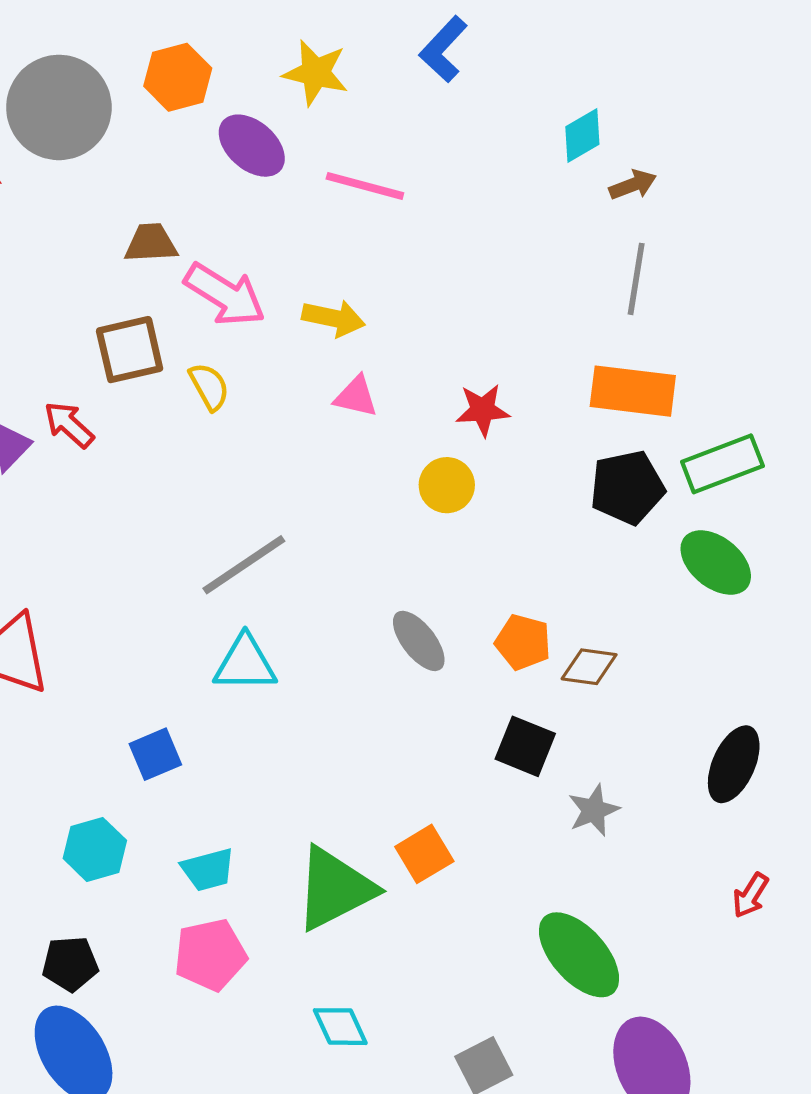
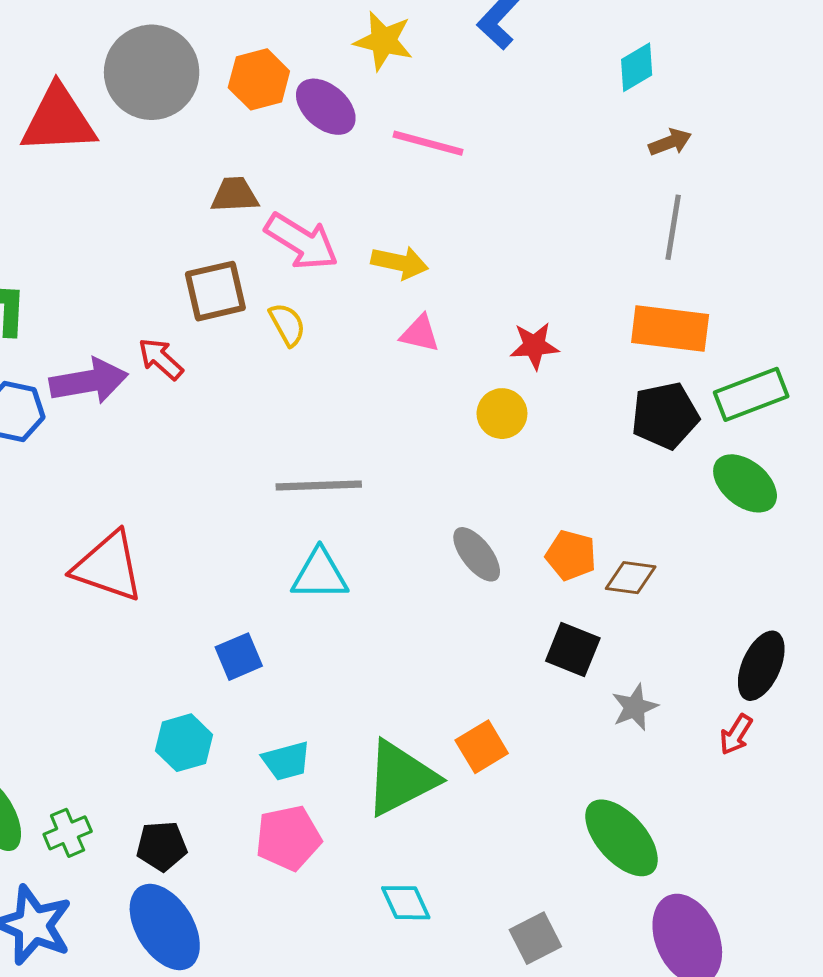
orange hexagon: (178, 77) -> (259, 79), moved
cyan diamond: (582, 135) -> (637, 67), moved
gray line: (244, 565) -> (319, 485), turned 32
red arrow: (750, 895) -> (736, 735), moved

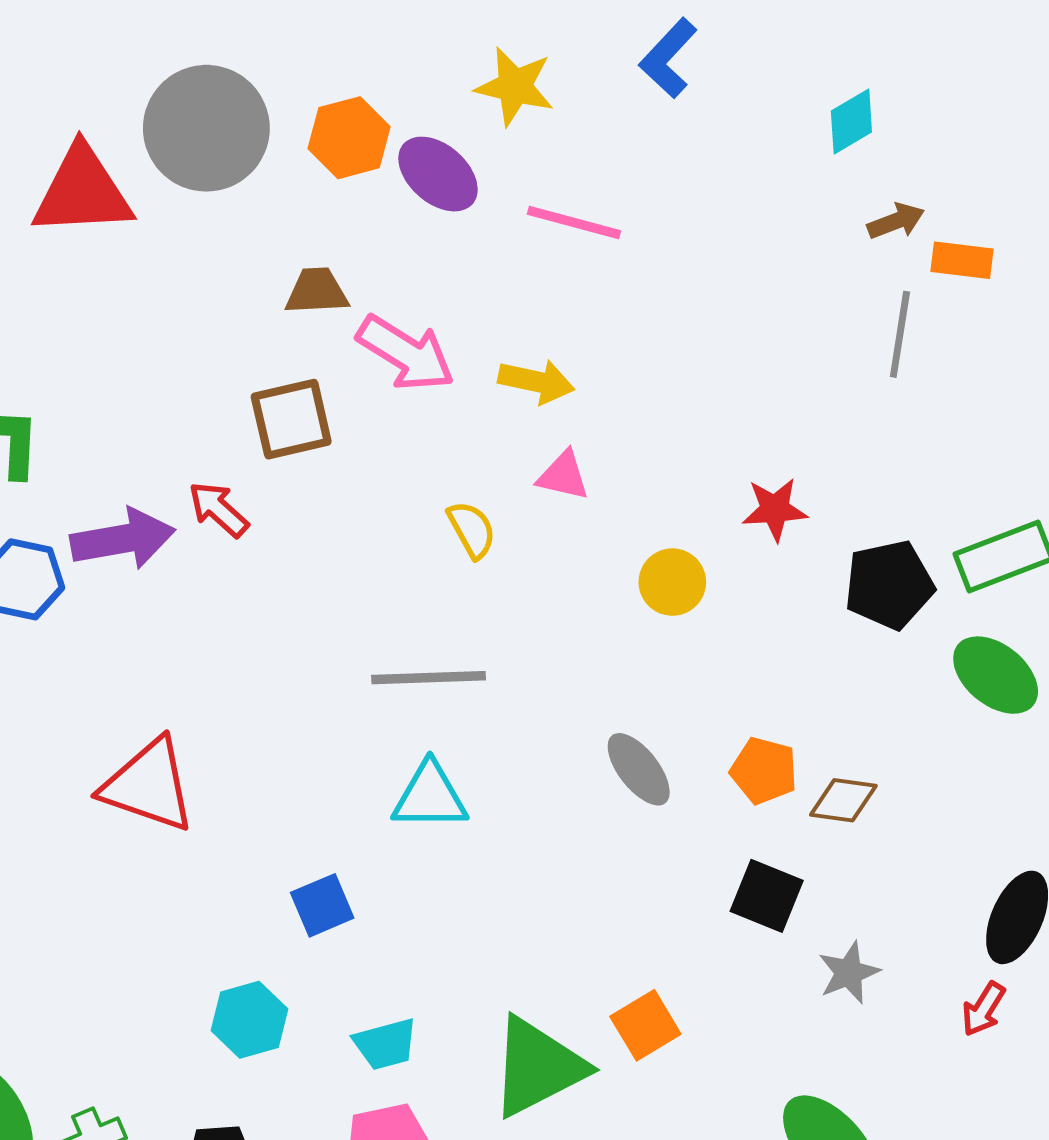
yellow semicircle: (287, 324) -> (472, 530), moved
orange rectangle: (670, 328) -> (962, 260), moved, size x0.6
red star: (534, 346) -> (775, 509), moved

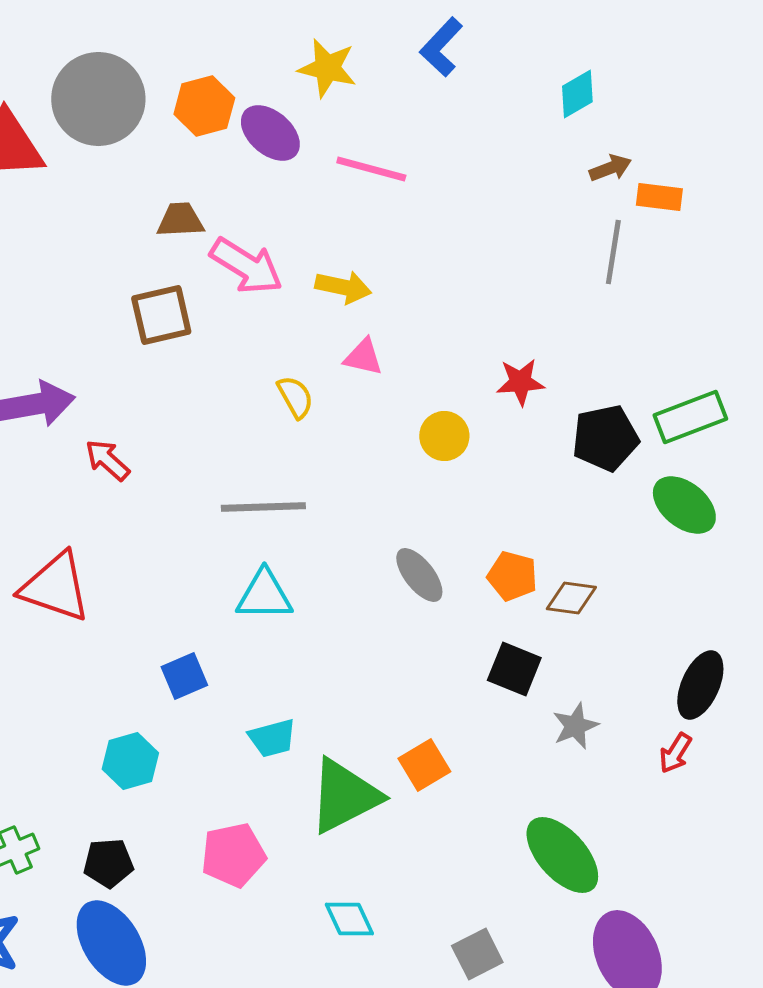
red arrow: (218, 509) -> (107, 460), moved
cyan trapezoid: (385, 1044) -> (272, 738), moved

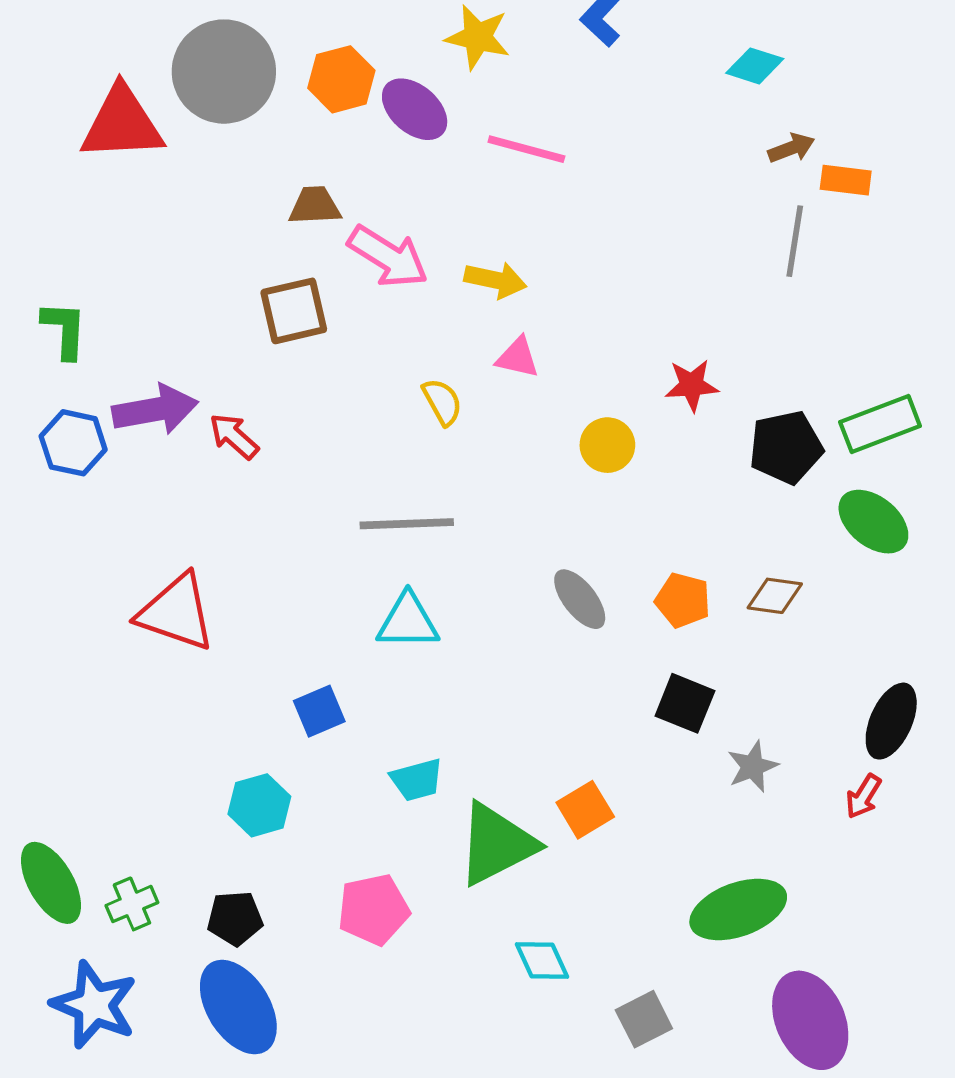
cyan diamond: (577, 94) -> (755, 66), turned 48
red arrow: (107, 460) -> (234, 436), moved
brown diamond: (571, 598) -> (775, 596), moved
green ellipse: (562, 855) -> (738, 909), turned -68
cyan diamond: (349, 919) -> (542, 960), moved

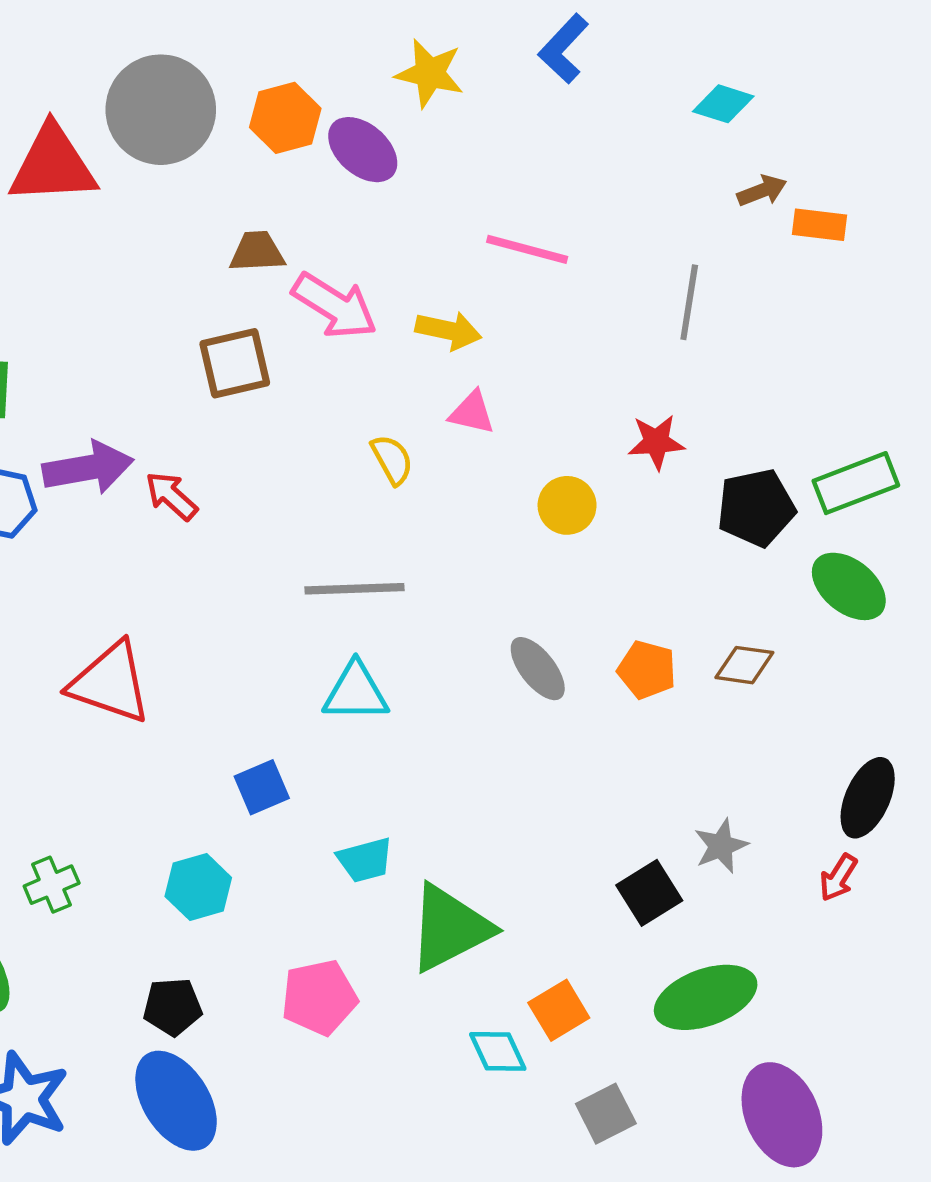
pink line: (526, 149) -> (527, 249), moved
gray line: (795, 241) -> (689, 302), moved
black square: (685, 703) -> (649, 893), moved, turned 36
orange square: (585, 810) -> (559, 1010), moved
green cross: (132, 904) -> (52, 885), moved

